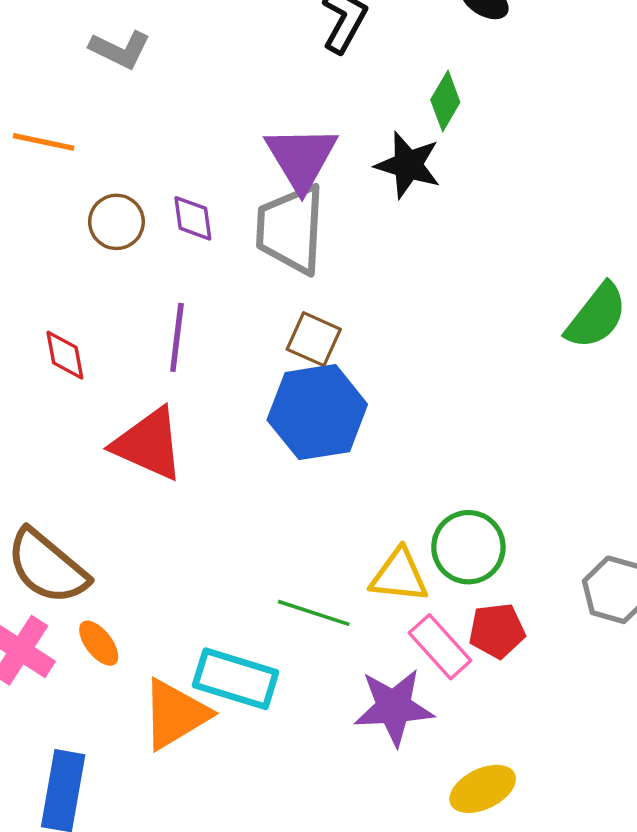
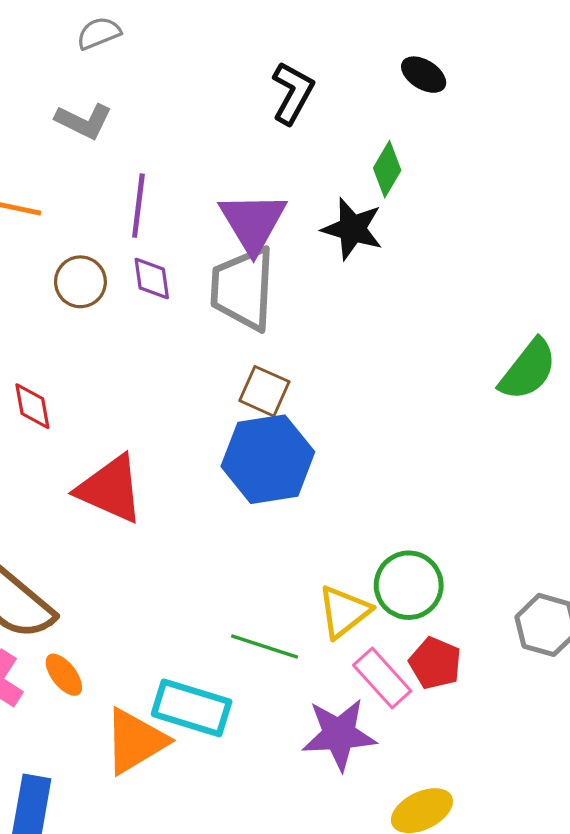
purple line: (177, 337) -> (138, 206), moved
yellow triangle: (399, 576) -> (344, 612), turned -44
red pentagon: (497, 631) -> (435, 663), turned 30

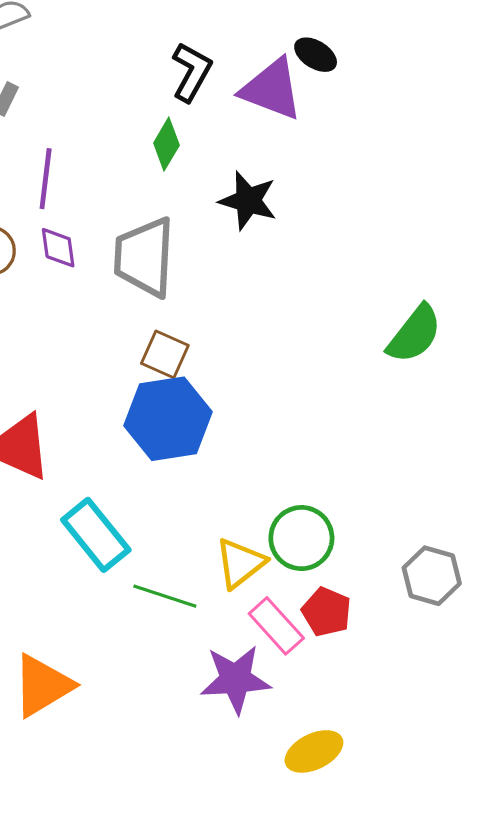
green diamond: (387, 169) -> (166, 144), moved
purple triangle: (253, 222) -> (272, 89), moved, turned -38
cyan rectangle: (192, 708) -> (96, 535), moved, turned 34

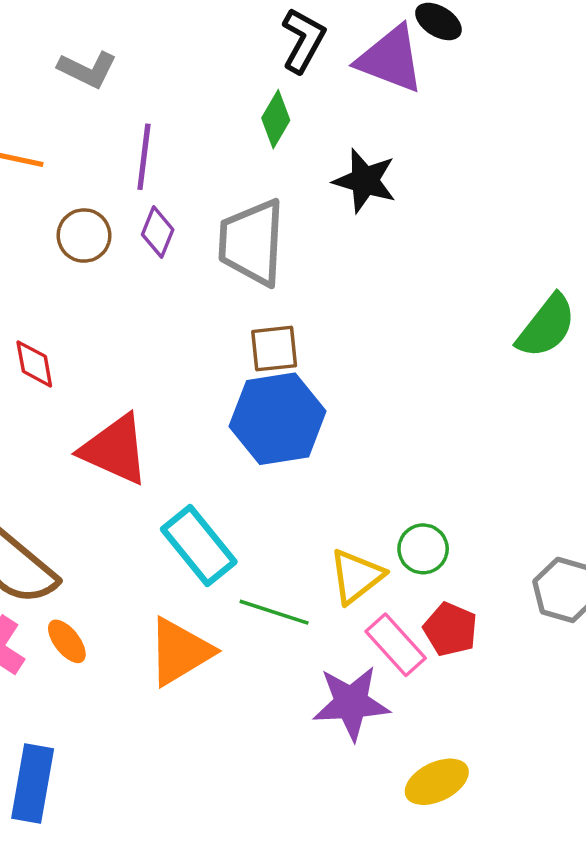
purple diamond: (58, 248) -> (158, 232), turned 30
brown square: (165, 354) -> (274, 349), turned -30
green circle: (301, 538) -> (423, 549), size x0.7
orange triangle: (42, 686) -> (180, 652), moved

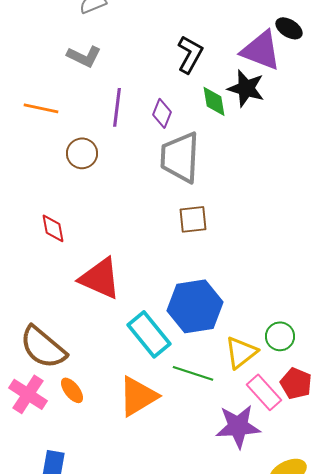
black L-shape: (303, 40) -> (190, 54), moved
green diamond: (276, 119) -> (214, 101), moved, turned -40
black star: (365, 181) -> (246, 88), moved
purple diamond: (158, 232) -> (162, 113), moved
blue hexagon: (278, 419) -> (195, 306), moved

